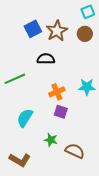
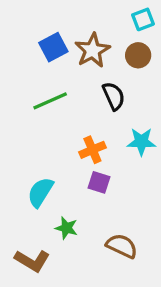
black semicircle: (46, 59) -> (114, 96), moved, turned 66
green line: (15, 79) -> (50, 101), moved
green star: (51, 140) -> (66, 228), moved

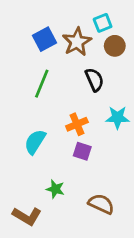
cyan square: (143, 19) -> (103, 23), moved
green line: (50, 101) -> (42, 84), turned -44
cyan semicircle: (40, 192) -> (35, 142), moved

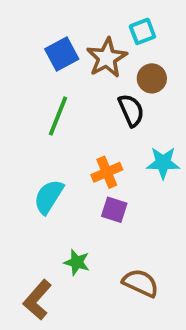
brown circle: (115, 46) -> (152, 78), moved
brown L-shape: (27, 216) -> (37, 300), turned 100

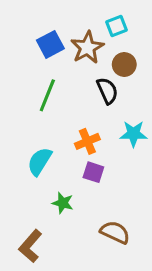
green star: (77, 262) -> (63, 203), moved

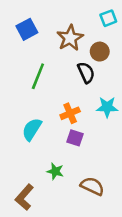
cyan square: (117, 26) -> (108, 18), moved
blue square: (50, 44) -> (27, 29), moved
green star: (63, 203) -> (55, 171), moved

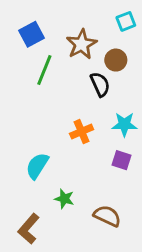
green line: (38, 76) -> (44, 70), moved
cyan semicircle: (32, 129) -> (37, 166), moved
purple square: (75, 138) -> (122, 160), moved

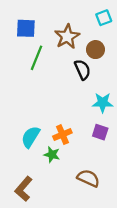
blue square: (31, 34) -> (26, 28), turned 30
orange cross: (82, 132) -> (62, 135), moved
green star: (64, 199) -> (52, 155), moved

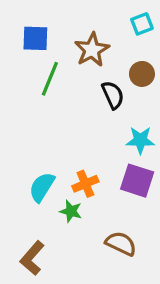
brown circle: (95, 50) -> (142, 74), moved
purple square: (100, 132) -> (137, 181), size x1.5

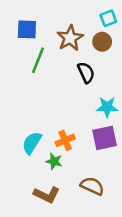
brown circle: (142, 74) -> (102, 42), moved
purple square: (137, 181) -> (105, 138), turned -30
brown L-shape: (32, 258) -> (47, 195), moved, turned -105

